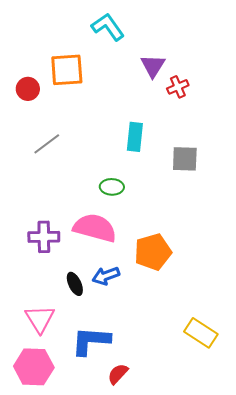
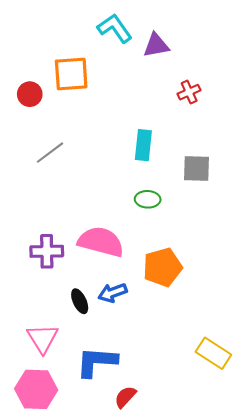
purple triangle: (153, 66) -> (156, 45), moved, turned 48
green ellipse: (112, 187) -> (148, 199), moved

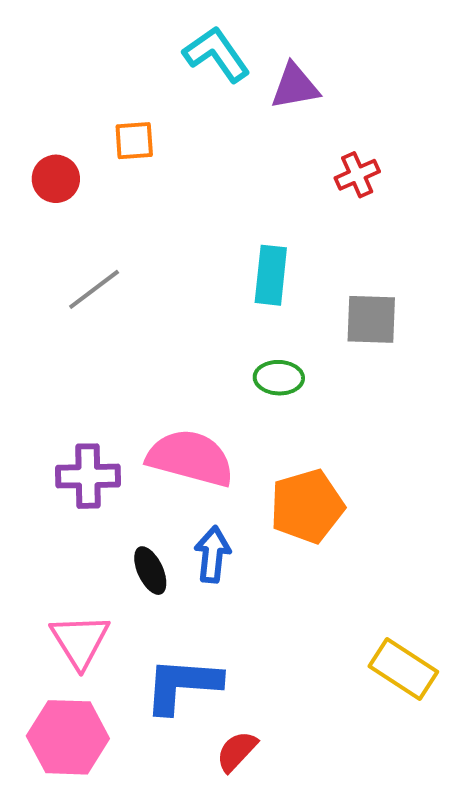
orange square: (71, 74) -> (134, 141), size x0.6
blue arrow: (113, 293) -> (213, 554), turned 116

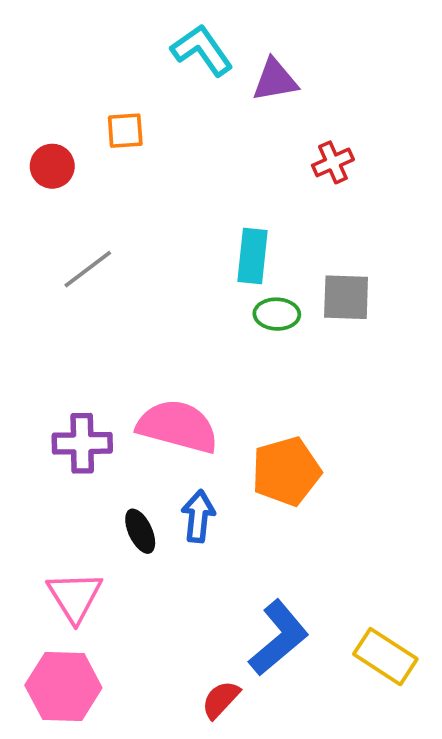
green ellipse: (279, 378) -> (277, 314), moved
yellow rectangle: (403, 669) -> (385, 657), moved
blue L-shape: (182, 685) -> (279, 638), moved, turned 136

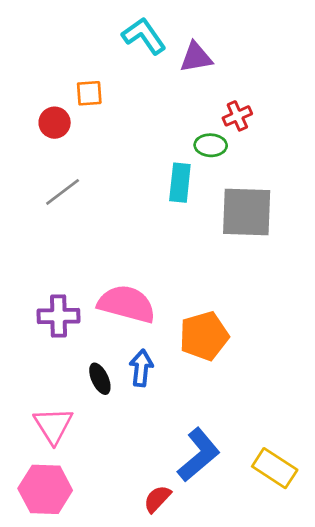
red circle: (52, 166) -> (55, 123), moved
gray square: (346, 297) -> (247, 212), size x1.5
green ellipse: (277, 314) -> (211, 145), moved

